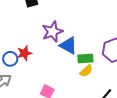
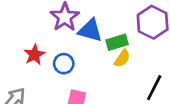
blue circle: (10, 59) -> (64, 64), moved

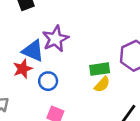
blue triangle: (90, 30) -> (33, 51), moved

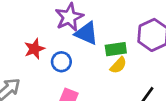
blue triangle: (33, 51) -> (86, 33), moved

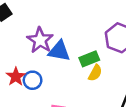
blue circle: (61, 62) -> (33, 80), moved

